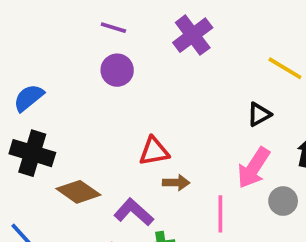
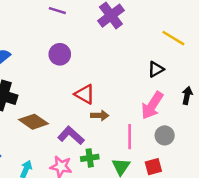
purple circle: (117, 70) -> (60, 54), moved
red triangle: (154, 151) -> (85, 94), turned 40
gray circle: (283, 201) -> (165, 135), moved

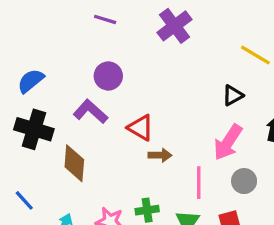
brown diamond: (34, 122) -> (74, 163), turned 60
purple L-shape: (71, 135) -> (91, 112), moved

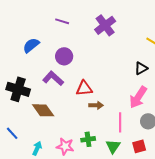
blue semicircle: (31, 81) -> (31, 45), moved
red triangle: (141, 128) -> (84, 88), turned -36
brown diamond: (74, 163) -> (43, 110), turned -40

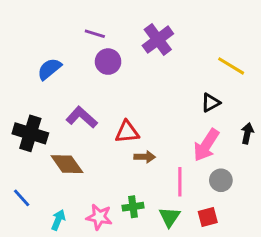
purple circle: (64, 56) -> (108, 62), moved

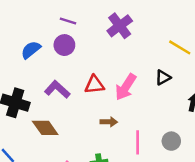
purple circle: (108, 62) -> (64, 45), moved
red triangle: (127, 132) -> (94, 85), moved
pink arrow: (206, 145) -> (126, 87), moved

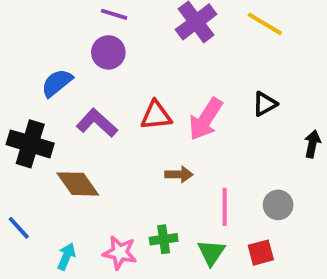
yellow line: (180, 47) -> (265, 24), moved
blue semicircle: (31, 50) -> (57, 83), moved

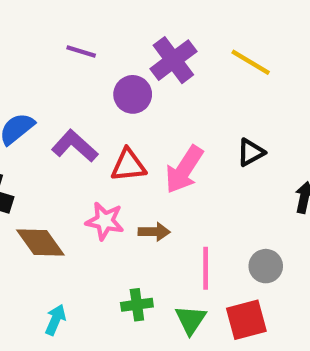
purple circle: (108, 52) -> (133, 94), moved
purple L-shape: (97, 123) -> (75, 146), moved
pink star: (120, 253) -> (105, 221), moved
red square: (261, 253) -> (246, 320), size x1.4
cyan arrow: (66, 256) -> (55, 320), moved

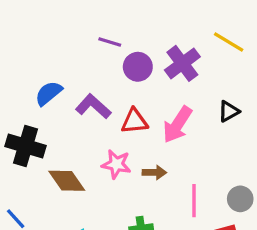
purple line: (81, 52) -> (110, 42), moved
purple cross: (173, 60) -> (182, 63), moved

